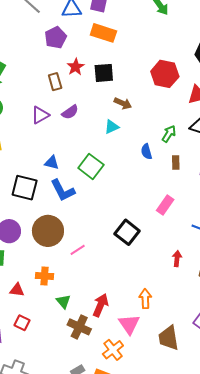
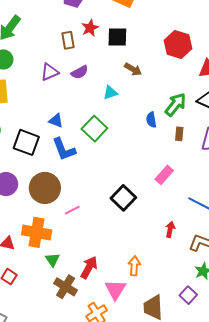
cyan triangle: (112, 127) -> (110, 93), moved
green arrow: (169, 134) -> (175, 105), size x1.4
orange cross: (44, 276) -> (37, 232), size x1.6

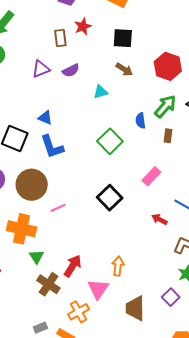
black square: (117, 37) -> (123, 38), moved
red hexagon: (178, 45) -> (168, 66), moved
green square: (94, 129) -> (110, 141), moved
red arrow: (170, 229) -> (159, 219), moved, turned -77

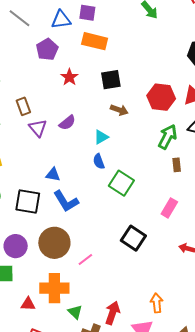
brown rectangle: (60, 38) -> (23, 106), moved
purple triangle: (41, 69) -> (38, 128), turned -36
blue semicircle: (141, 121) -> (99, 161), moved

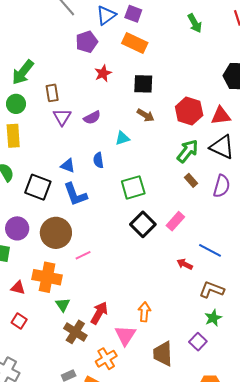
blue triangle: (61, 20) -> (106, 15), turned -40
blue semicircle: (99, 161) -> (98, 160), moved
brown rectangle: (177, 165) -> (191, 180), turned -48
green square: (121, 183) -> (133, 187), turned 30
black square: (133, 238) -> (143, 224), moved

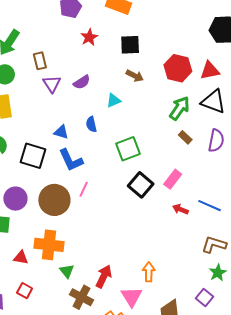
pink line: (83, 255) -> (84, 189), moved, turned -35
red arrow: (185, 264) -> (180, 209), moved

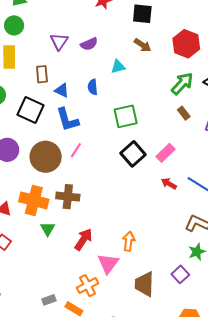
brown rectangle: (40, 61) -> (42, 74), moved
brown cross: (81, 297) -> (68, 197), moved, turned -30

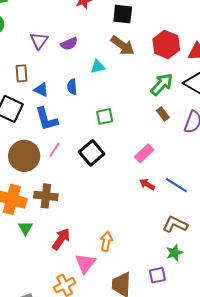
brown arrow: (143, 45) -> (123, 45), size x1.4
green square: (126, 116) -> (105, 116), size x0.7
black square: (133, 154) -> (92, 153), moved
purple square: (180, 274) -> (157, 275), turned 30

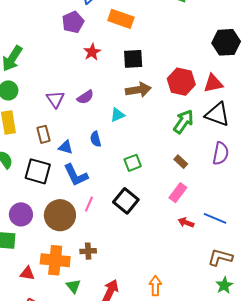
brown arrow: (123, 45) -> (138, 90), turned -35
brown rectangle: (163, 114) -> (181, 162), moved
brown cross: (46, 196) -> (88, 251), size x0.7

